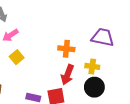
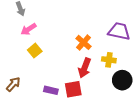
orange cross: (66, 49) -> (84, 42), turned 35
black circle: (94, 87) -> (122, 80), moved

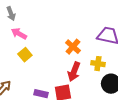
pink arrow: (29, 29) -> (19, 34), turned 63

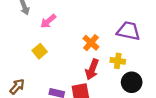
pink arrow: (19, 34) -> (48, 21), moved, turned -70

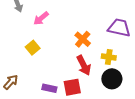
red arrow: (92, 69) -> (84, 65), turned -48
black circle: (132, 82) -> (112, 79), moved

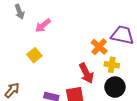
orange cross: (83, 39) -> (99, 47), moved

